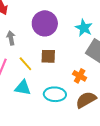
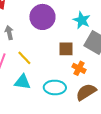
brown square: (48, 56) -> (66, 49), moved

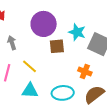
cyan star: (82, 20) -> (77, 32), moved
brown square: (66, 49) -> (57, 46), moved

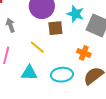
yellow line: (30, 66) -> (37, 47), moved

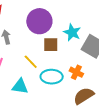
cyan ellipse: (62, 75) -> (52, 77), moved

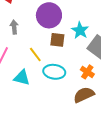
orange cross: (76, 72) -> (87, 72), moved

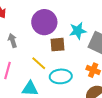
cyan star: (80, 30) -> (78, 31), turned -30

